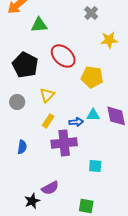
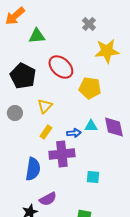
yellow star: (109, 40) -> (107, 51), size x1.4
blue semicircle: (22, 147) -> (33, 169), moved, size x1.6

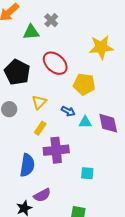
gray cross: (89, 24) -> (51, 20), moved
blue arrow: (74, 133) -> (68, 111), moved, turned 32

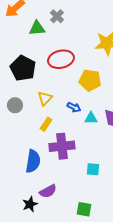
red ellipse: (55, 63) -> (61, 59), turned -55

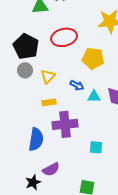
gray circle: (15, 105) -> (25, 70), moved
yellow rectangle: (46, 124) -> (49, 102), turned 48

